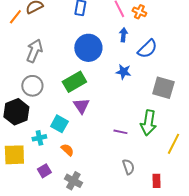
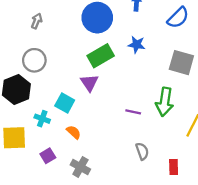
blue semicircle: (147, 49) -> (178, 18), moved
gray arrow: (34, 51) -> (37, 21), size x0.6
green rectangle: (74, 82) -> (101, 56), moved
cyan cross: (39, 138) -> (42, 119), turned 32

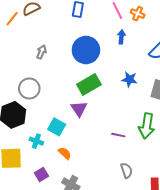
gray arrow: (37, 21) -> (41, 52), moved
blue star: (137, 45) -> (129, 79), moved

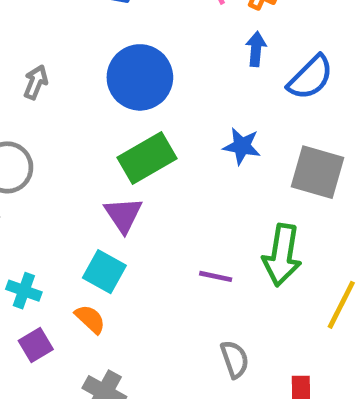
blue arrow: (121, 37) -> (256, 49), moved
cyan square: (57, 127) -> (104, 272), moved
purple square: (41, 175) -> (36, 345), moved

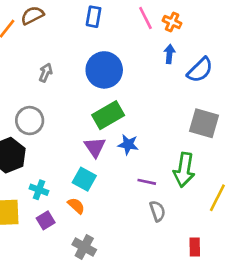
blue star: (242, 146) -> (128, 144), moved
gray semicircle: (235, 359) -> (157, 211), moved

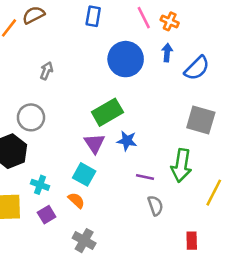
blue circle: (104, 70) -> (126, 59), moved

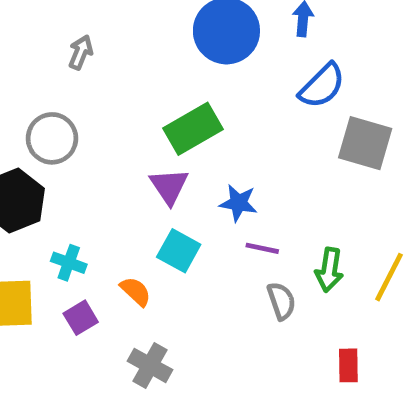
blue semicircle: (197, 68) -> (322, 86), moved
blue star: (127, 141) -> (238, 203), moved
green arrow: (181, 165) -> (329, 270), moved, size x0.7
cyan square: (84, 174) -> (179, 251), moved

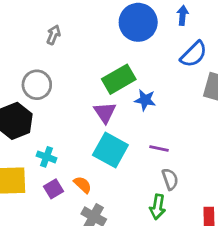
blue star: (238, 203) -> (145, 100), moved
cyan square: (179, 251) -> (110, 150), size x1.4
green arrow: (329, 270) -> (158, 207), moved
orange semicircle: (136, 291) -> (83, 185), moved

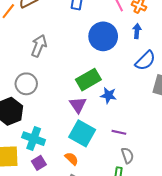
gray arrow: (53, 35) -> (39, 46), size x1.5
cyan cross: (47, 157) -> (34, 139), size x1.5
orange semicircle: (83, 185) -> (72, 159), moved

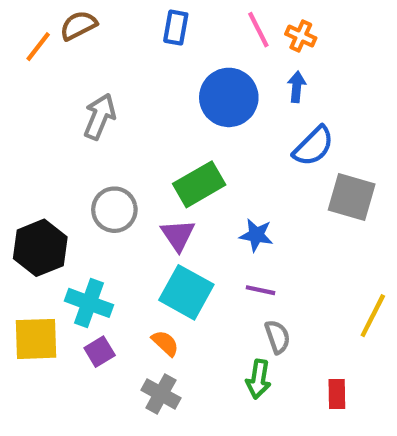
gray circle: (26, 84) -> (114, 210), moved
blue star: (108, 95) -> (256, 235), moved

